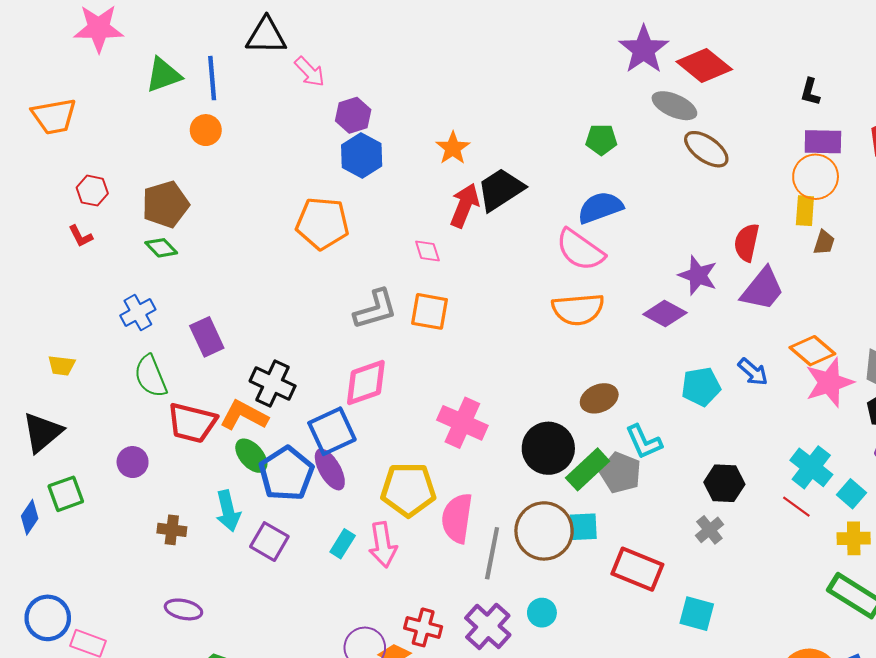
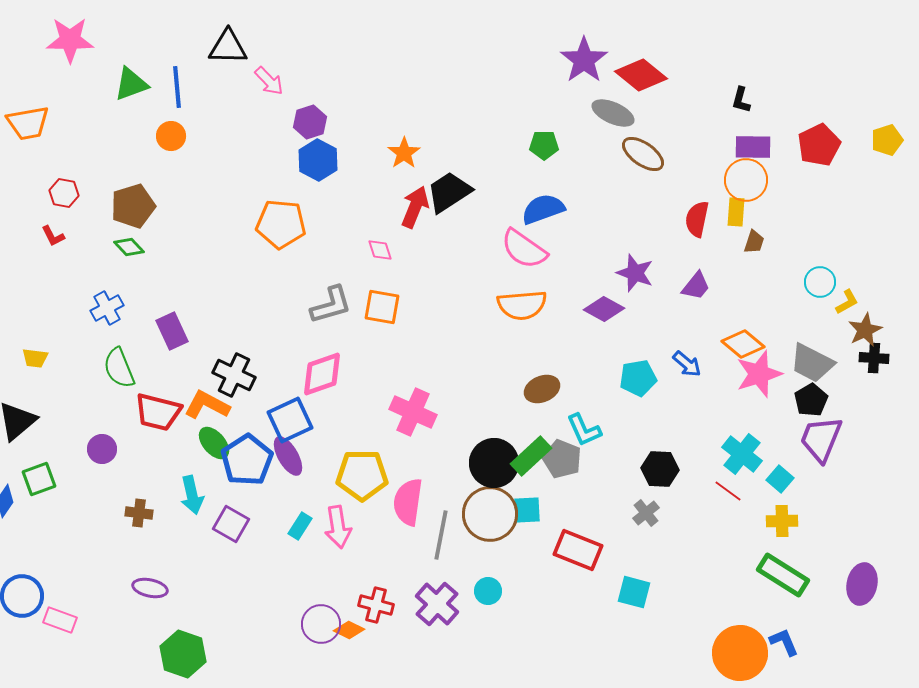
red semicircle: (747, 242) -> (697, 219), moved
purple trapezoid: (763, 289) -> (696, 286), size x0.7
black circle: (548, 448) -> (494, 463), moved

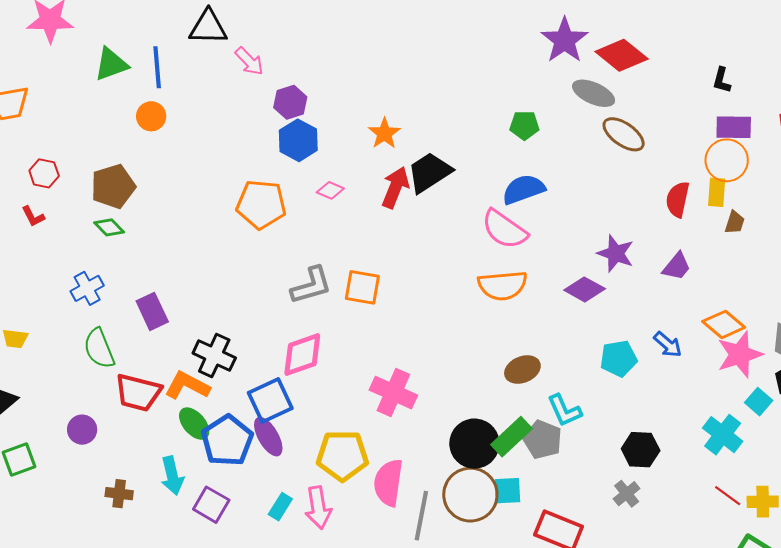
pink diamond: (380, 250) -> (330, 190), moved, turned -48
cyan square: (780, 479) -> (759, 402), moved
red line: (728, 491) -> (728, 496), moved

